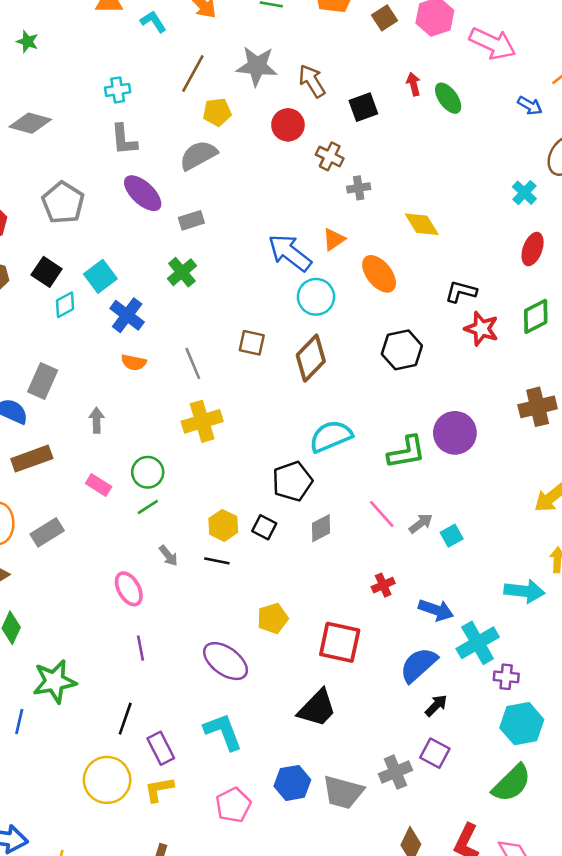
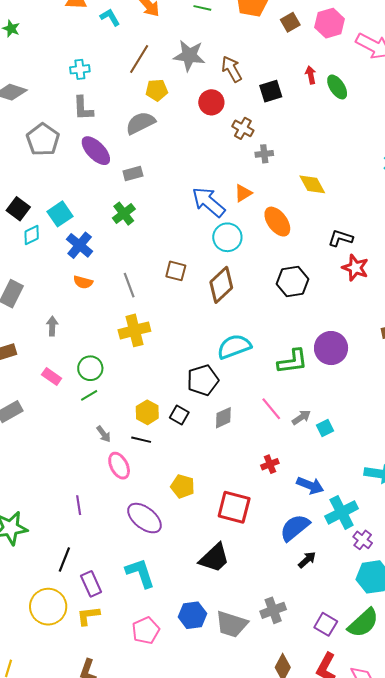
gray pentagon: (63, 203) -> (43, 140), moved
pink ellipse: (129, 589) -> (119, 466), moved
yellow pentagon: (273, 618) -> (183, 486), turned 30
purple cross: (506, 677) -> (363, 540), turned 30
purple square: (435, 753) -> (326, 624), moved

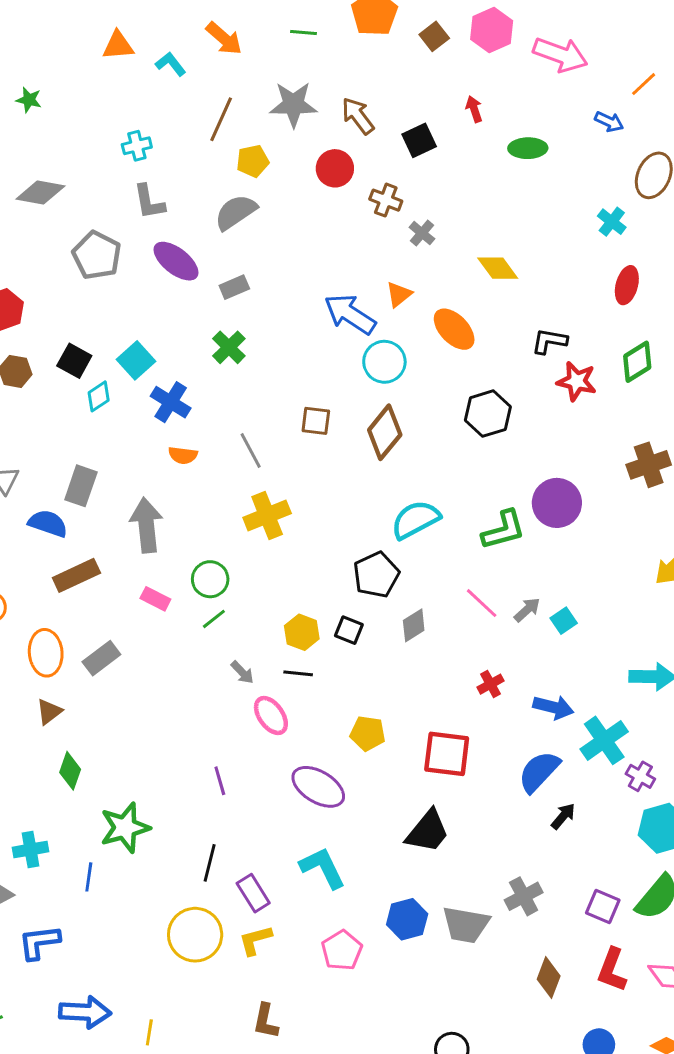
green ellipse: (337, 87) -> (528, 148), moved, turned -50
gray cross: (264, 154) -> (422, 233), turned -36
gray arrow: (52, 326) -> (146, 525), size x1.8

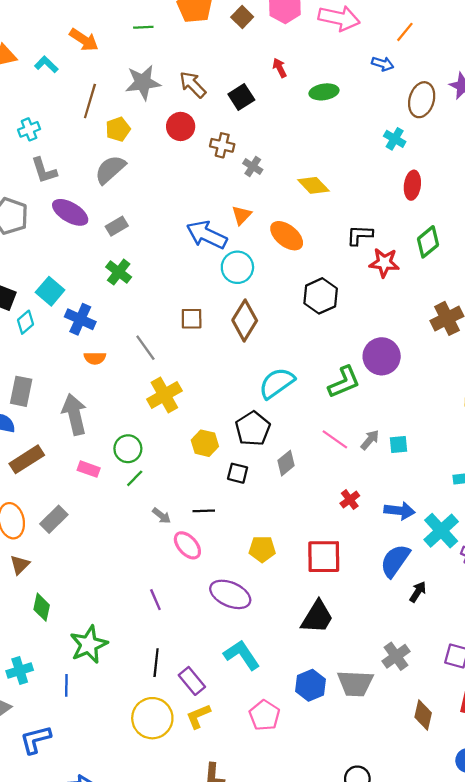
cyan square: (564, 621) -> (399, 444), turned 36
yellow hexagon: (302, 632) -> (205, 443), moved

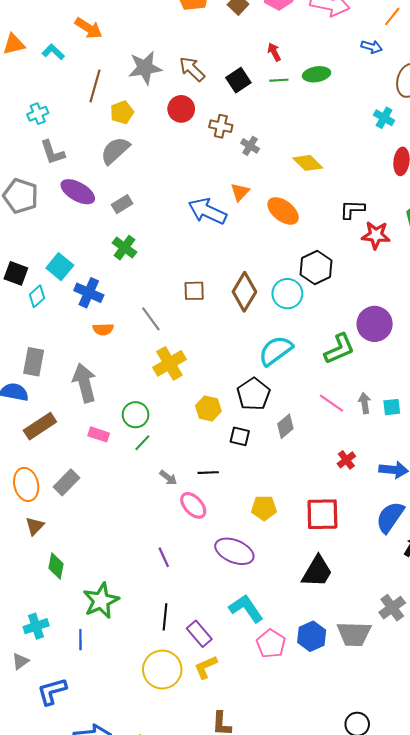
green line: (143, 27) -> (279, 80), moved
cyan circle: (237, 267) -> (287, 294), moved
gray arrow: (370, 440) -> (365, 403), turned -48
pink pentagon: (264, 715) -> (271, 644), moved

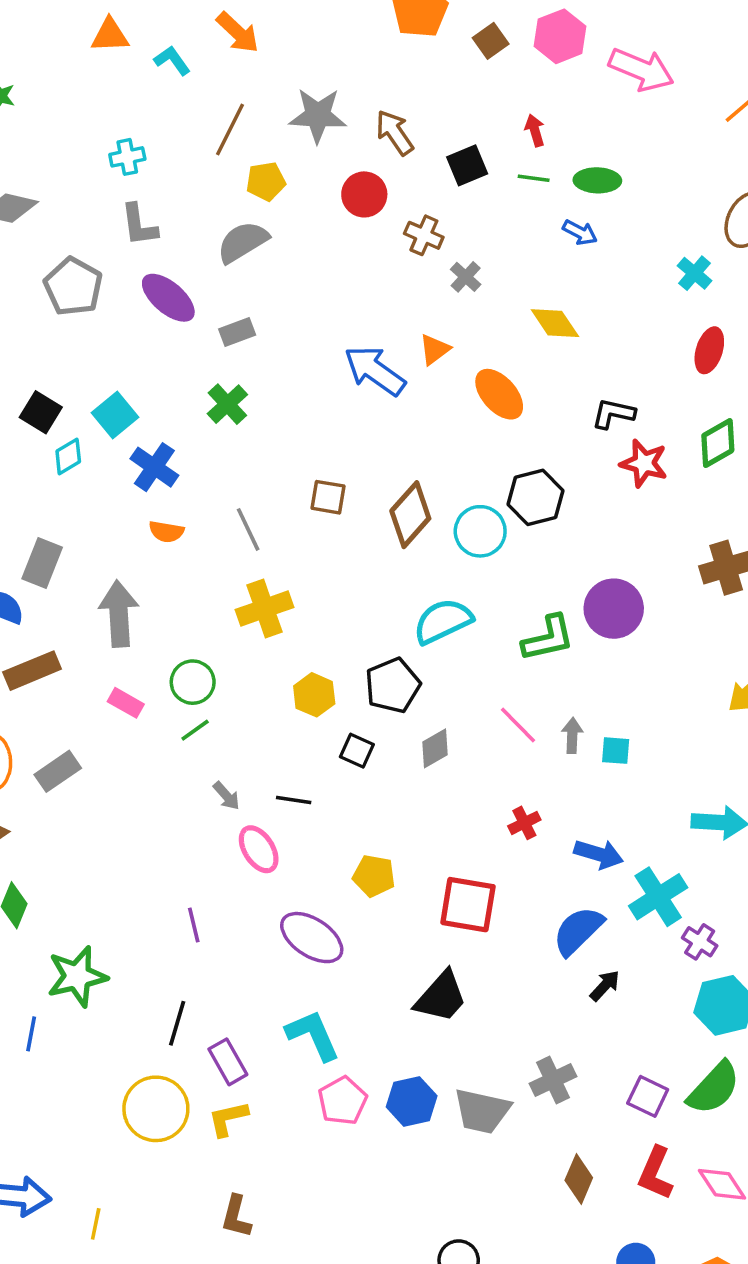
blue arrow: (372, 47) -> (580, 232), moved

